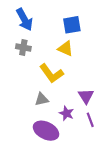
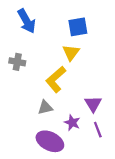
gray cross: (23, 47) -> (17, 62), moved
yellow triangle: (65, 49) -> (71, 53), turned 42
yellow L-shape: (51, 73) -> (56, 79), turned 85

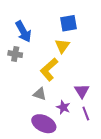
blue arrow: (27, 21) -> (23, 32), moved
gray triangle: (45, 107) -> (40, 94), turned 32

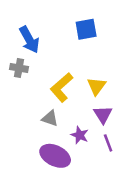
yellow triangle: (62, 46) -> (96, 86), moved

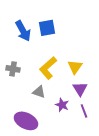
blue square: (86, 29) -> (47, 28), moved
gray cross: (19, 68) -> (13, 69), moved
purple ellipse: (55, 156) -> (26, 121), moved

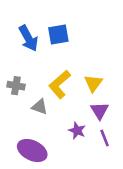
gray triangle: (39, 92) -> (40, 107), moved

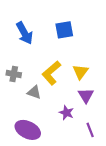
blue square: (58, 34) -> (64, 30), moved
purple line: (105, 138) -> (90, 130), moved

